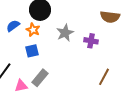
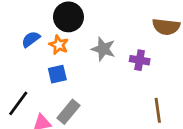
gray star: (65, 33) -> (103, 49), turned -30
brown line: (104, 77) -> (158, 110), turned -36

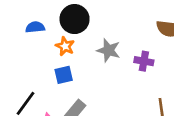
blue semicircle: (31, 39) -> (35, 27), moved, turned 30

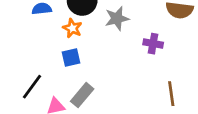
gray star: (109, 50) -> (117, 18), moved, turned -30

